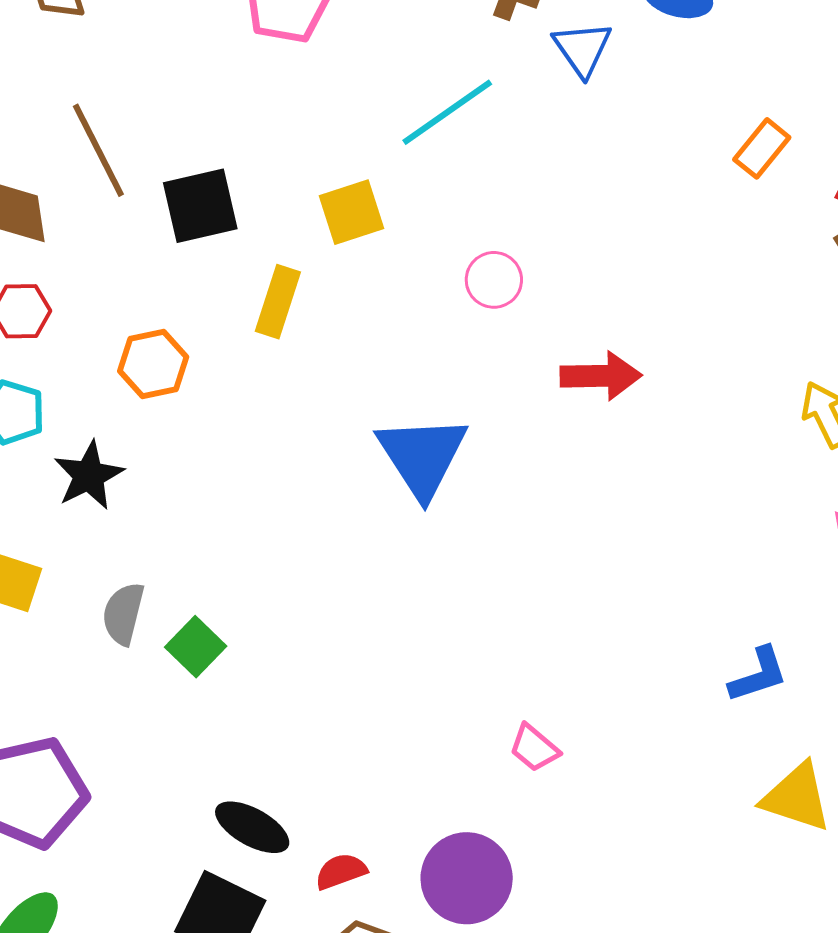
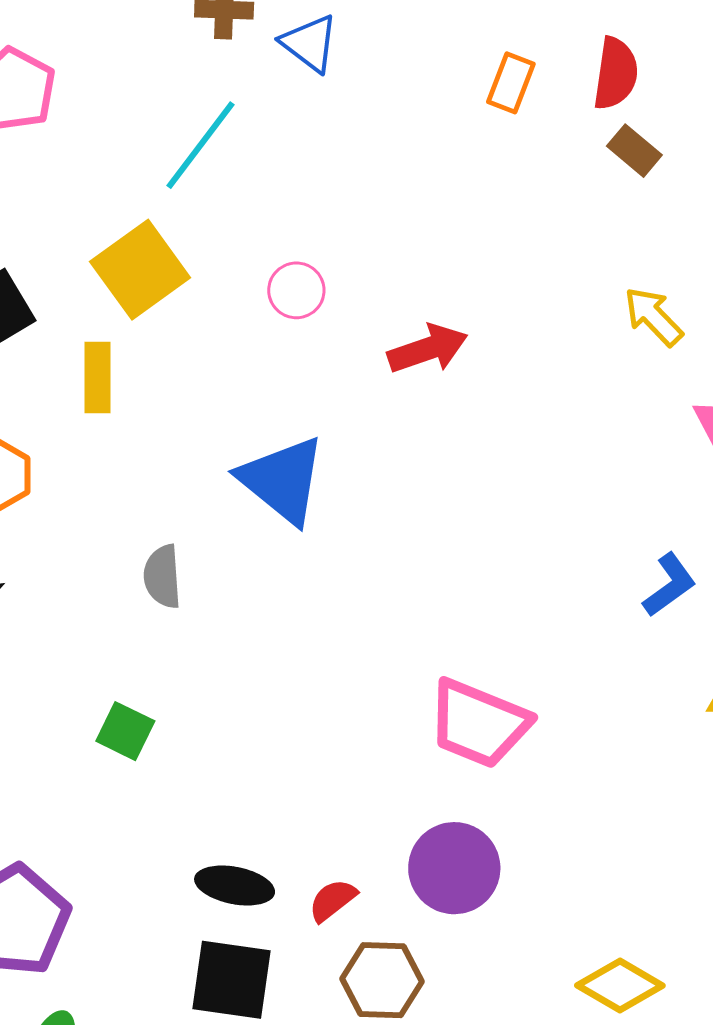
yellow square: (352, 212) -> (140, 270), size x1.4
gray semicircle: (123, 614) -> (162, 576), moved
pink trapezoid: (534, 748) -> (479, 723), size x2.0

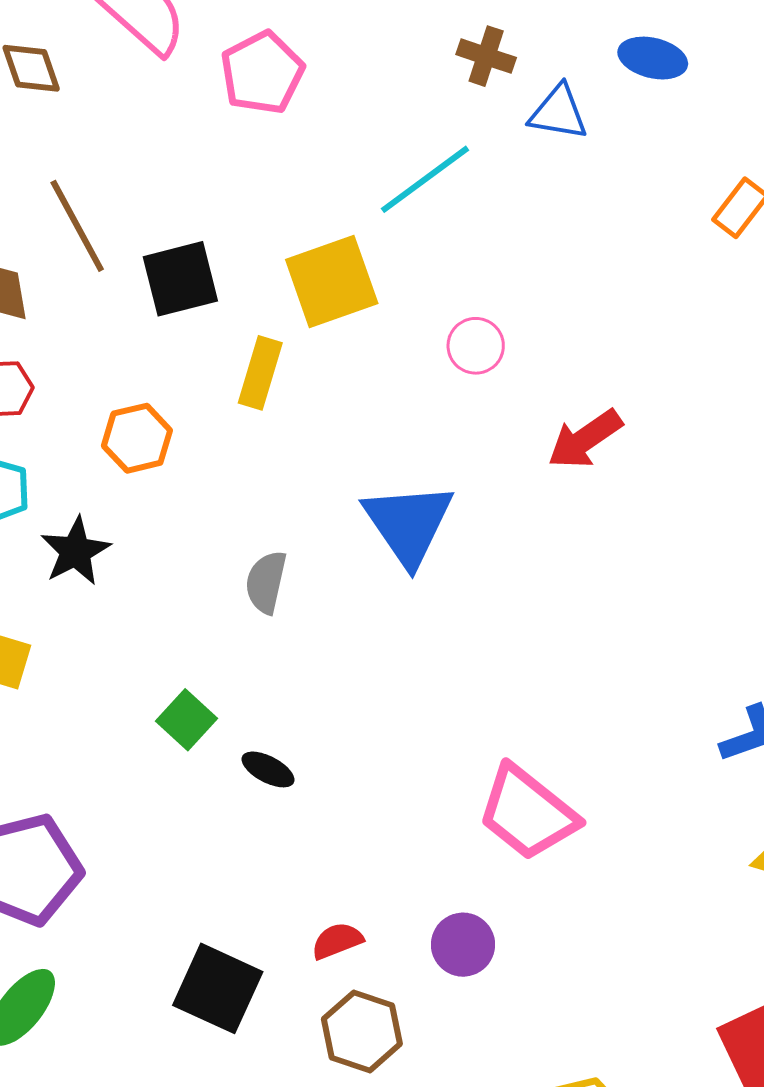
blue triangle: (310, 43) -> (558, 113), turned -44
red arrow: (428, 349) -> (585, 439), turned 148
purple circle: (454, 868) -> (463, 945), size x0.7
black ellipse: (235, 885) -> (268, 769), moved, size x0.7

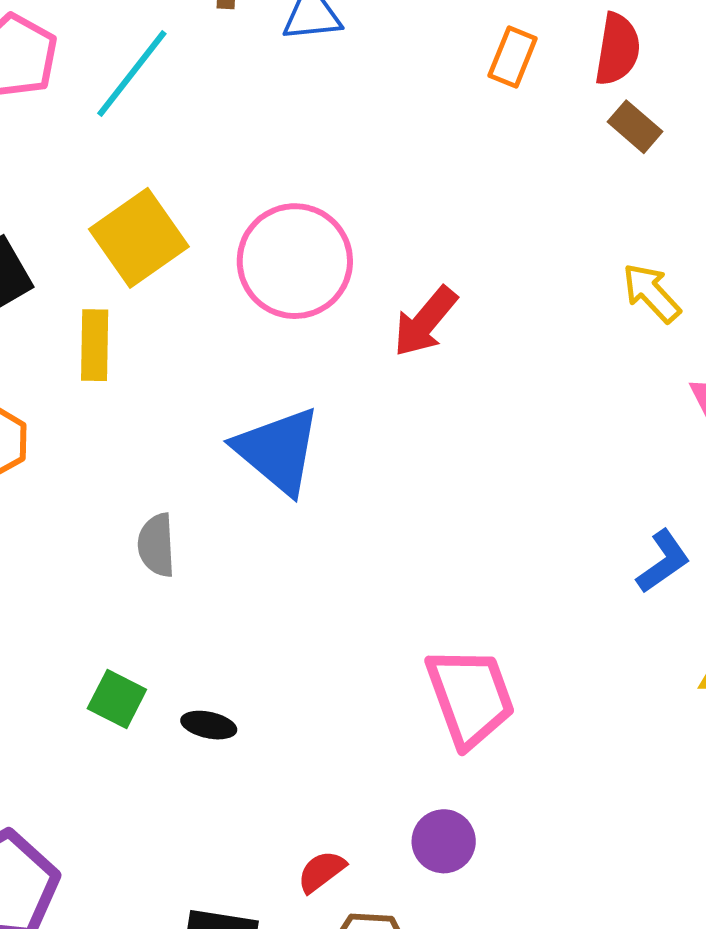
cyan line: (425, 179) -> (132, 74), moved
pink circle: (476, 346) -> (295, 261), size x2.0
pink trapezoid: (527, 813) -> (470, 697), turned -133

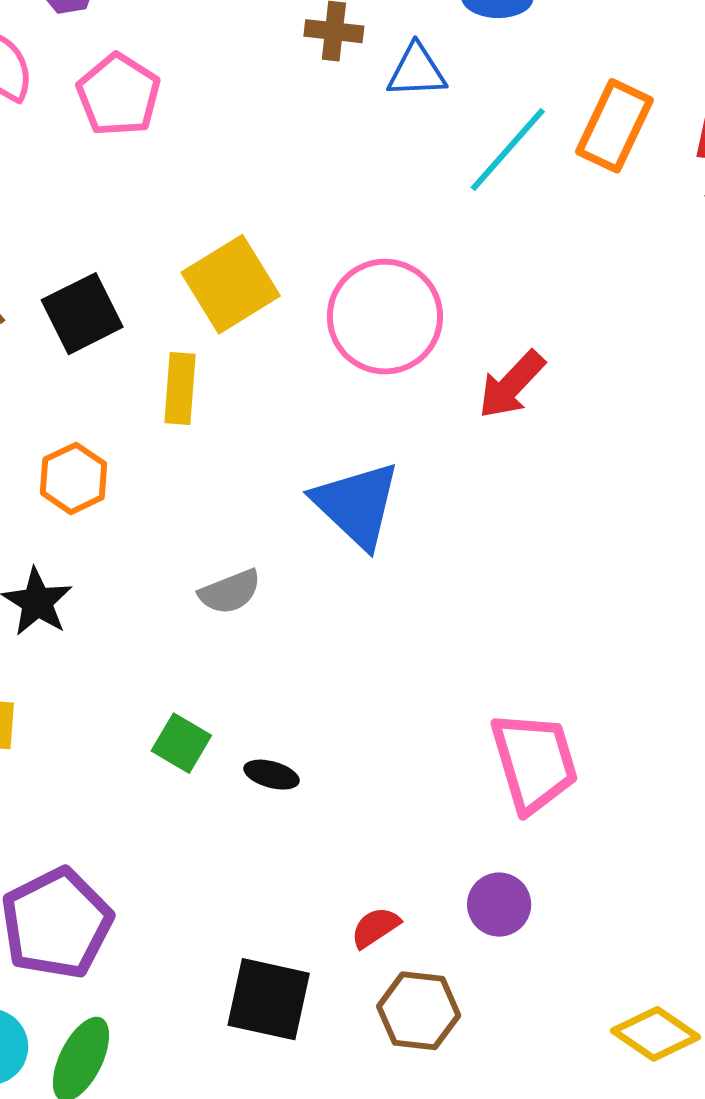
orange rectangle: (513, 57) -> (614, 126), size x1.5
cyan line: (132, 74) -> (508, 150), moved
gray semicircle: (156, 545) -> (230, 592), turned -112

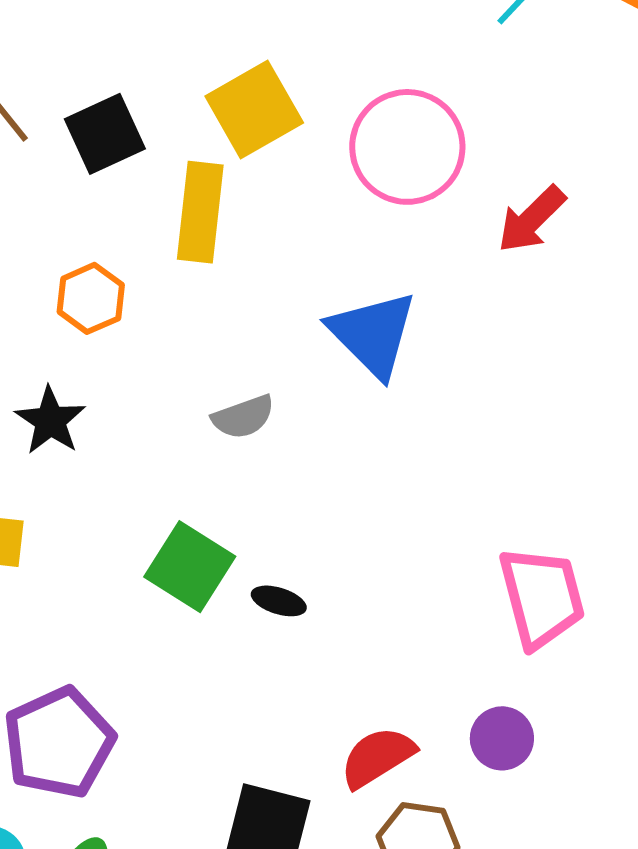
yellow rectangle: (180, 389) -> (200, 212), size x1.4
green square: (181, 743) -> (190, 567), size x1.5
red semicircle: (375, 927) -> (377, 757), size x1.5

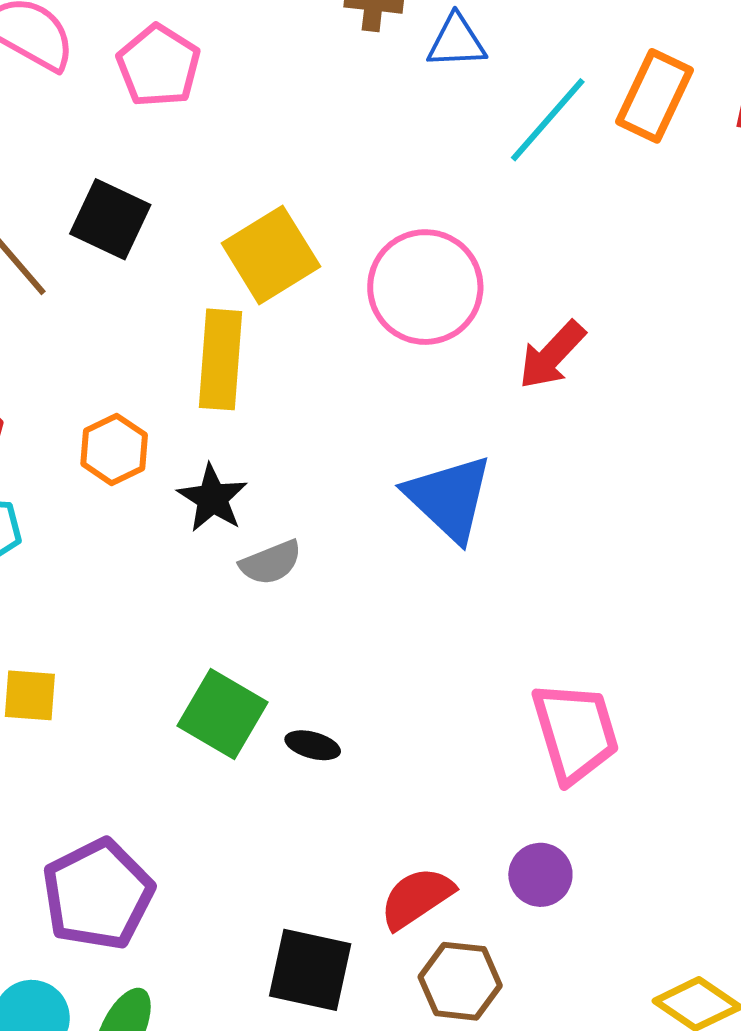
black square: (105, 134) -> (110, 219), moved, turned -38
blue triangle: (373, 334) -> (449, 498), moved
black star: (50, 421) -> (212, 498), moved

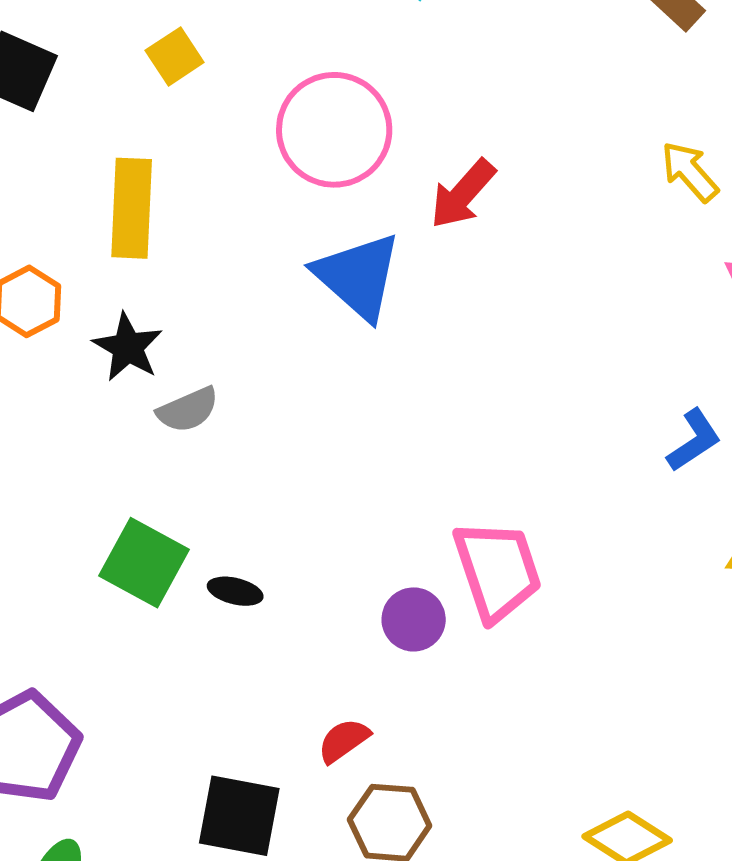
yellow square: (271, 255) -> (175, 56), moved, size x0.6
blue triangle: (449, 498) -> (358, 276), moved
purple circle: (540, 875) -> (414, 619), moved
red semicircle: (417, 898) -> (344, 741), size x0.7

